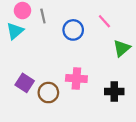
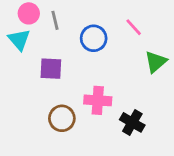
cyan triangle: (15, 31) -> (19, 40), turned -30
purple square: (25, 83) -> (51, 69), moved, turned -30
black cross: (114, 91) -> (132, 122), moved, turned 30

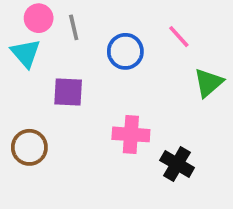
brown circle: (62, 118) -> (29, 147), moved

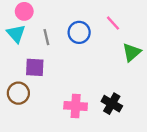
gray line: (74, 27) -> (46, 37), moved
purple square: (68, 92) -> (35, 67), moved
pink cross: (131, 134) -> (76, 106), moved

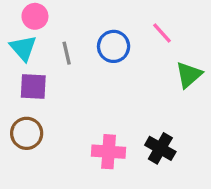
purple square: (35, 67) -> (33, 87), moved

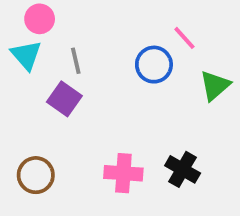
blue circle: (114, 46) -> (154, 65), moved
purple square: (33, 87) -> (64, 99), moved, turned 32
brown circle: (27, 133) -> (36, 175), moved

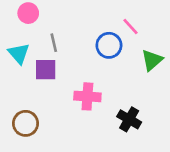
cyan triangle: (26, 55) -> (19, 53), moved
purple square: (64, 99) -> (46, 70), turned -35
pink cross: (123, 173) -> (87, 96), moved

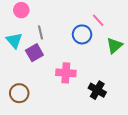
purple square: (46, 70) -> (34, 53), turned -30

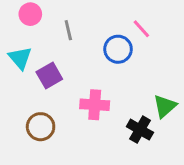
gray line: (41, 32) -> (68, 30), moved
green triangle: (114, 46) -> (165, 106), moved
brown circle: (19, 93) -> (41, 127), moved

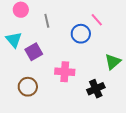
green triangle: (165, 106) -> (113, 62), moved
black cross: (140, 130) -> (96, 89), turned 36

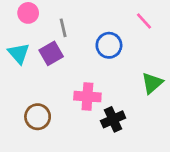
pink line: (97, 20) -> (144, 21), moved
purple square: (34, 52) -> (51, 53), moved
black cross: (96, 89) -> (113, 119), moved

